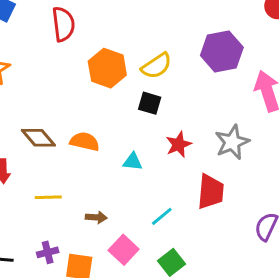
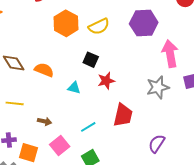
black square: (150, 103) -> (91, 60), moved
gray star: (232, 142) -> (158, 87), moved

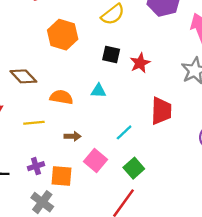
orange hexagon: (66, 23) -> (63, 35), moved
orange semicircle: (44, 70) -> (61, 97), moved
red star: (106, 81) -> (140, 63), moved

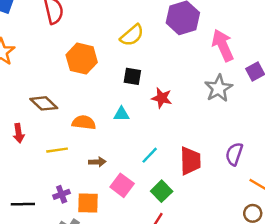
red star: (140, 63) -> (162, 98), moved, turned -30
red trapezoid: (161, 111) -> (190, 161), moved

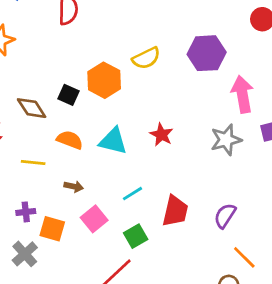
orange hexagon: (82, 59) -> (104, 80), moved
black square: (132, 76) -> (68, 95), moved
cyan triangle: (121, 114) -> (113, 141), size x1.6

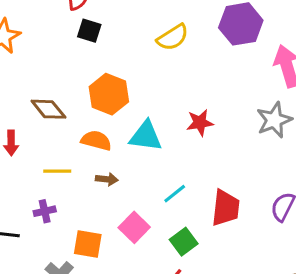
orange hexagon: (104, 80) -> (109, 94), moved
black square: (68, 95) -> (89, 31), moved
red star: (161, 135) -> (200, 123), turned -30
brown arrow: (74, 186) -> (107, 179), moved
purple cross: (26, 212) -> (45, 211), moved

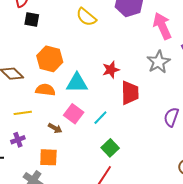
yellow semicircle: (173, 37) -> (86, 17), turned 80
brown arrow: (107, 179) -> (55, 128), moved, turned 32
red trapezoid: (226, 208) -> (130, 93), moved
pink square: (134, 227) -> (74, 114), moved

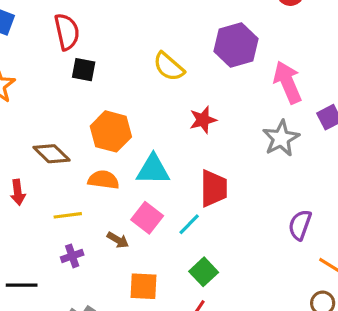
red star: (111, 70) -> (203, 120), moved
red trapezoid: (130, 93) -> (214, 188), moved
purple cross: (18, 140) -> (72, 256), moved
orange square: (48, 157) -> (144, 286), moved

